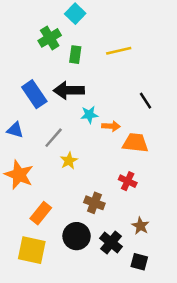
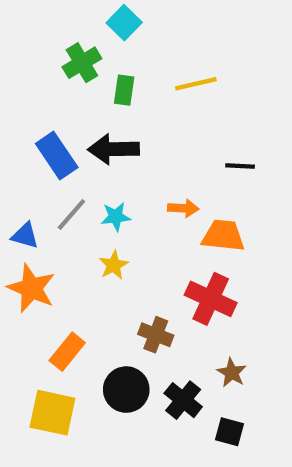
black line: (146, 101) -> (240, 166), turned -54
cyan star: (89, 115) -> (116, 217), moved
blue triangle: (15, 130) -> (25, 236), moved
gray line: (54, 138) -> (71, 215), moved
red cross: (128, 181) -> (211, 299), size x1.6

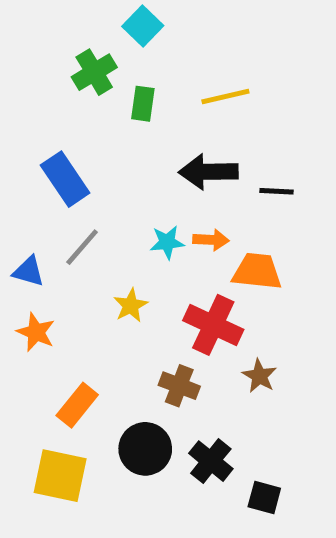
black arrow: (114, 149) -> (208, 172), moved
cyan star: (116, 217) -> (167, 242), moved
orange star: (31, 288) -> (36, 332), size x0.7
red cross: (211, 299) -> (213, 325), moved
brown star: (232, 373) -> (259, 376), moved

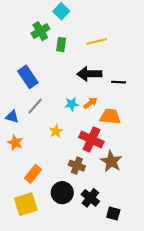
orange arrow: (211, 240) -> (90, 103), turned -40
brown star: (259, 376) -> (111, 161), size x1.5
yellow square: (60, 476) -> (26, 204), turned -30

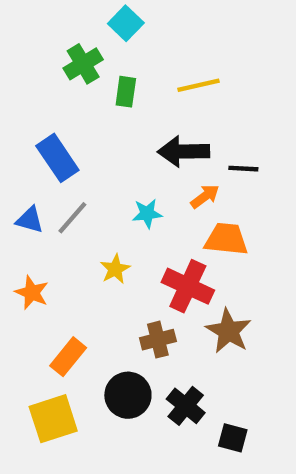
orange arrow: (90, 103) -> (205, 196), moved
blue triangle: (12, 117) -> (30, 220), moved
brown cross: (77, 166) -> (158, 340), turned -35

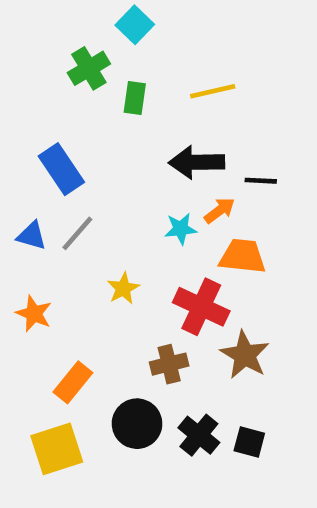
cyan star: (147, 213) -> (181, 229), moved
black square: (233, 438) -> (249, 442), moved

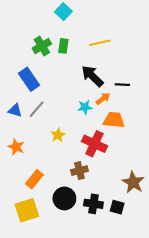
green cross: (89, 68) -> (42, 46), moved
black arrow: (197, 162) -> (92, 76), turned 45
brown star: (245, 355) -> (133, 182), moved
black cross: (199, 435) -> (93, 204), turned -30

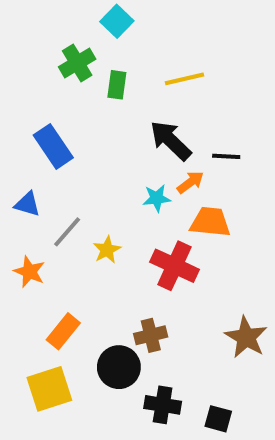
green cross: (42, 46) -> (77, 63), moved
gray line: (37, 109) -> (67, 232), moved
brown cross: (79, 171) -> (151, 335), moved
black cross: (93, 204) -> (163, 405), moved
black square: (117, 207) -> (218, 419), moved

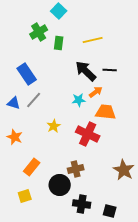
black line: (226, 156) -> (110, 70), moved
gray line: (67, 232) -> (34, 100), moved
yellow square: (49, 389) -> (25, 196), size x0.6

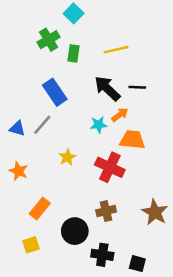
blue rectangle: (27, 74) -> (55, 92), moved
brown cross: (76, 169) -> (106, 211), moved

